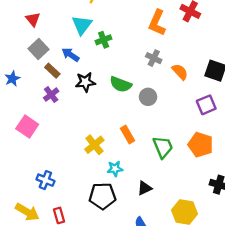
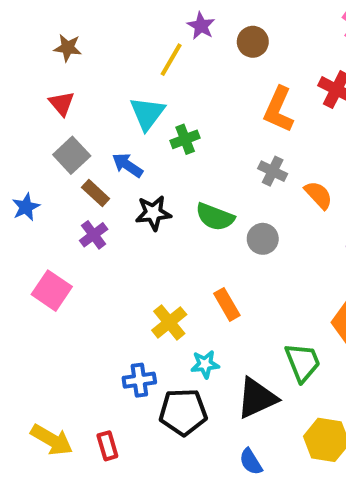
green trapezoid: (163, 147) -> (303, 362), moved
blue cross: (45, 180) -> (139, 380), moved, turned -30
black triangle: (145, 188) -> (257, 398), size x1.6

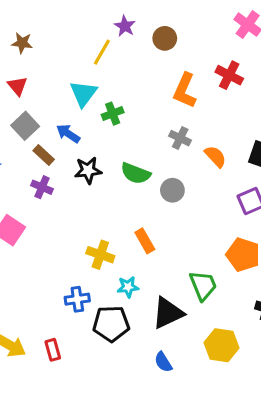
purple cross: (94, 235) -> (42, 187), turned -30
yellow cross: (169, 322) -> (100, 255), turned -32

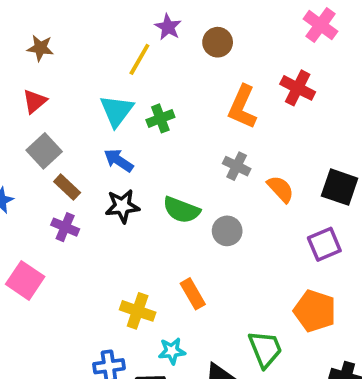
red triangle: (17, 86) -> (35, 101), turned 30
green cross: (113, 114) -> (160, 118), moved
blue arrow: (68, 133) -> (118, 160), moved

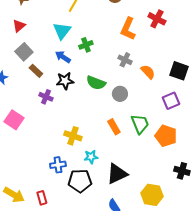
green cross: (160, 118) -> (86, 45), moved
purple cross: (65, 227) -> (46, 97), moved
orange rectangle: (193, 294) -> (114, 127), moved
green trapezoid: (265, 349) -> (140, 124), moved

